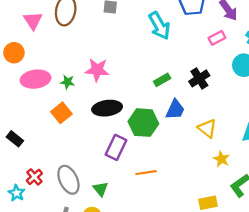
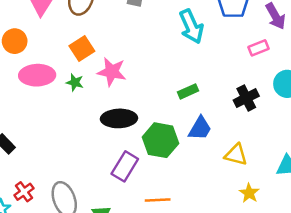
black cross: (199, 78) -> (246, 98), moved
orange square: (61, 113) -> (82, 49), moved
yellow triangle: (207, 128) -> (236, 155), turned -30

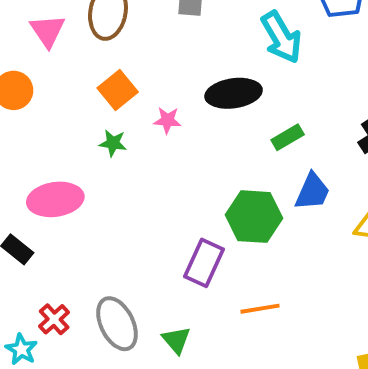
pink star: (112, 72) -> (167, 120), size x0.6
pink ellipse: (37, 75) -> (55, 199), moved
black ellipse: (119, 118) -> (234, 93), moved

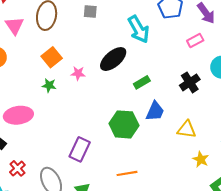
black ellipse: (234, 93) -> (113, 59), turned -32
purple rectangle: (204, 263) -> (80, 149), moved
red cross: (54, 319) -> (17, 168), moved

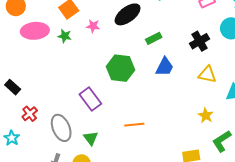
pink ellipse: (18, 115) -> (35, 31), moved
green hexagon: (124, 124) -> (120, 68), moved
yellow triangle: (187, 129) -> (207, 74), moved
purple rectangle: (80, 149) -> (90, 99), turned -65

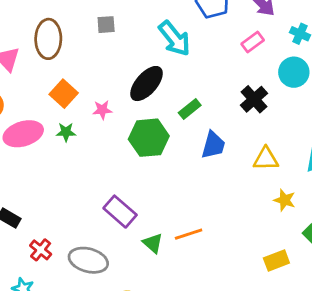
green hexagon: (120, 68) -> (149, 138), moved
yellow triangle: (207, 74) -> (266, 159), moved
gray ellipse: (61, 128) -> (88, 260), turned -40
green triangle: (91, 138) -> (153, 243), moved

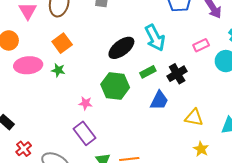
cyan arrow: (175, 38) -> (155, 38), moved
pink rectangle: (253, 42) -> (201, 45), moved
black cross: (254, 99) -> (177, 74), moved
pink star: (102, 110) -> (85, 103), moved

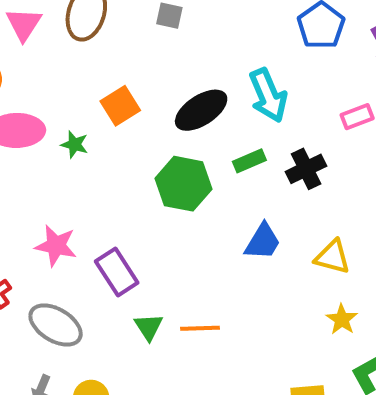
orange square: (62, 43) -> (120, 106), moved
blue trapezoid: (159, 100) -> (263, 242), moved
pink star: (85, 103) -> (56, 246), moved, size x1.5

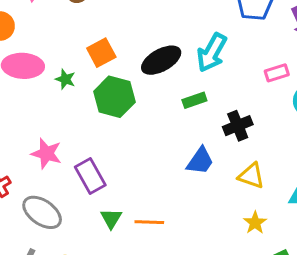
cyan arrow: (268, 95) -> (212, 53), turned 48
black cross: (306, 169) -> (238, 126), moved
green hexagon: (183, 184) -> (114, 97), moved

